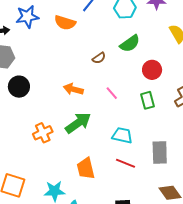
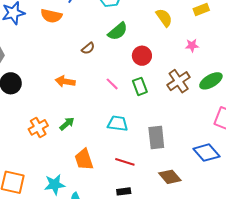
pink line: (112, 93) -> (112, 84), moved
green arrow: (78, 123) -> (67, 124), moved, size x0.6
red line: (125, 163) -> (125, 162), moved

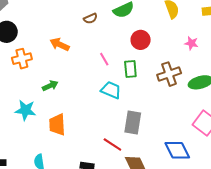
cyan trapezoid: (118, 124) -> (111, 90), moved
orange cross: (38, 127) -> (22, 59), moved
red line: (125, 162) -> (112, 145), moved
cyan star: (55, 185) -> (26, 110), moved

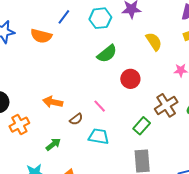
brown semicircle: (90, 19) -> (76, 119), moved
green rectangle: (130, 69) -> (142, 126), moved, turned 60
cyan trapezoid: (111, 90) -> (99, 136), moved

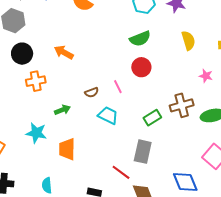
red circle: (130, 79) -> (141, 67), moved
orange arrow: (53, 102) -> (64, 52), moved

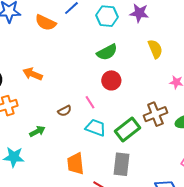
cyan trapezoid: (108, 115) -> (96, 128), moved
green rectangle: (152, 118) -> (128, 129), size x1.4
orange trapezoid: (67, 149) -> (75, 164), moved

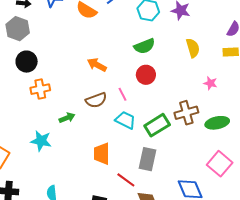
orange arrow: (33, 74) -> (97, 65), moved
brown semicircle: (65, 111) -> (96, 100), size x1.5

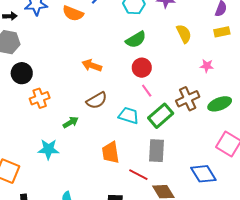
pink line: (123, 94) -> (147, 91), moved

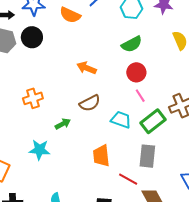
black circle: (22, 73) -> (32, 37), moved

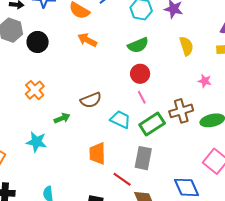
black circle: (32, 37) -> (38, 42), moved
orange arrow: (87, 68) -> (87, 40), moved
orange cross: (33, 98) -> (35, 90), turned -30

